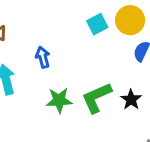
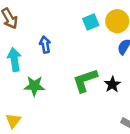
green star: (59, 100) -> (34, 86), moved

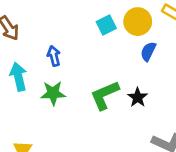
green star: (34, 86) -> (53, 93), moved

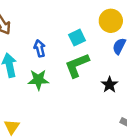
cyan square: (106, 25) -> (77, 38), moved
green L-shape: (105, 95) -> (77, 65), moved

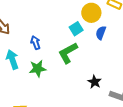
cyan square: (77, 38) -> (76, 29), moved
black star: (109, 85) -> (95, 82), moved

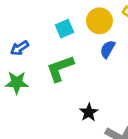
cyan square: (76, 29) -> (64, 29), moved
blue arrow: (35, 43) -> (20, 48), turned -112

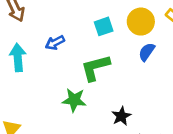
green star: (17, 83) -> (74, 100), moved

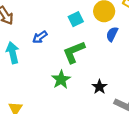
green star: (74, 100) -> (61, 80), turned -30

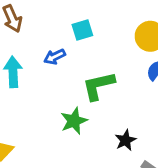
cyan square: (76, 19) -> (82, 30), moved

